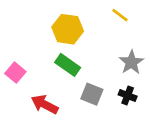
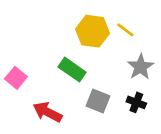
yellow line: (120, 15) -> (125, 30), moved
yellow hexagon: (68, 29) -> (93, 31), moved

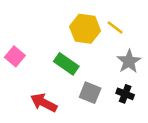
pink square: (16, 78) -> (15, 56), moved

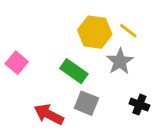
gray star: (129, 61) -> (120, 61), moved
gray square: (90, 93) -> (86, 103), moved

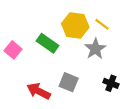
green rectangle: (74, 71) -> (48, 43), moved

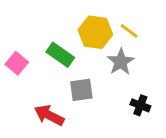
gray square: (69, 82) -> (81, 90), moved, turned -30

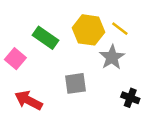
green rectangle: (60, 55) -> (45, 38), moved
red arrow: (49, 115) -> (28, 100), moved

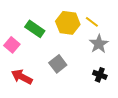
gray star: (112, 57) -> (99, 44), moved
gray square: (75, 83) -> (58, 64), turned -30

